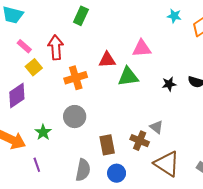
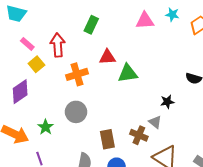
green rectangle: (81, 16) -> (91, 25), moved
pink triangle: (142, 48) -> (145, 21), moved
black star: (169, 84) -> (167, 102), moved

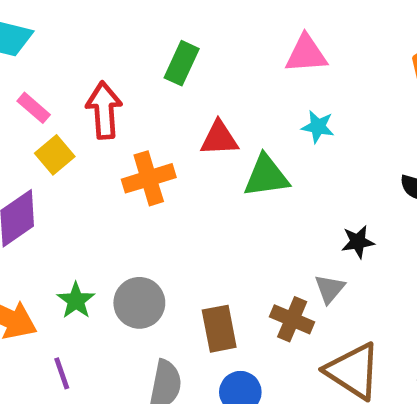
cyan star: (172, 15) -> (318, 127), moved
gray circle: (76, 112) -> (139, 303), moved
gray triangle: (155, 122) -> (330, 289), turned 32

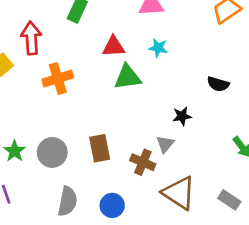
red triangle: (219, 138) -> (114, 46), moved
brown rectangle: (219, 329) -> (100, 148), moved

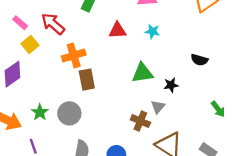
red arrow: (31, 38) -> (53, 24), turned -45
green triangle: (127, 77) -> (143, 73), moved
brown rectangle: (100, 148) -> (87, 80), moved

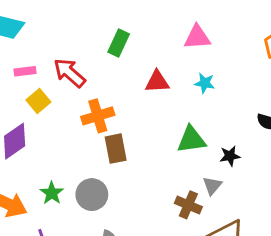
pink rectangle: (20, 23) -> (25, 71), turned -48

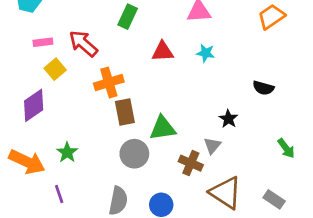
green triangle: (191, 140) -> (163, 128), moved
black star: (230, 156) -> (228, 119), turned -30
gray circle: (92, 195) -> (134, 154), moved

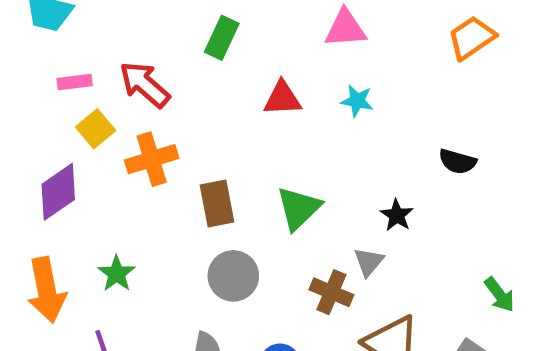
orange cross: (109, 83) -> (152, 159), moved
green triangle: (163, 128) -> (299, 208), moved, turned -36
green arrow: (286, 148) -> (499, 295), moved
orange arrow: (27, 162) -> (47, 290), turned 54

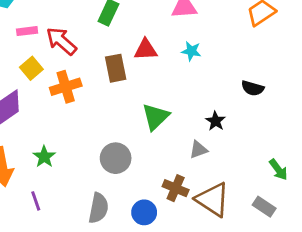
pink rectangle: (75, 82) -> (27, 31), moved
brown rectangle: (217, 204) -> (116, 68), moved
gray triangle: (369, 262) -> (198, 150), turned 30
brown cross: (331, 292) -> (176, 188), moved

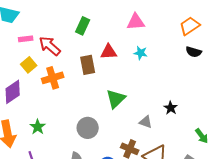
black semicircle: (253, 88) -> (194, 52), moved
black star: (216, 121) -> (171, 108), moved
gray triangle: (198, 150) -> (146, 122), turned 40

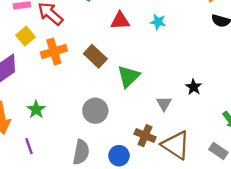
brown rectangle: (88, 65) -> (95, 56), moved, turned -36
gray triangle: (146, 122) -> (164, 104), turned 40

